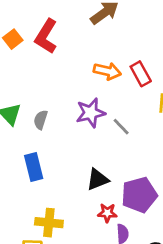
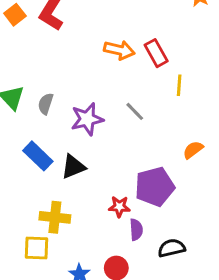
purple star: (91, 113) -> (87, 119), moved
blue rectangle: (34, 167) -> (38, 156), turned -32
black triangle: (98, 180) -> (73, 167), moved

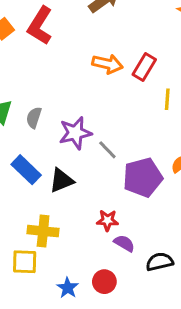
red rectangle: (156, 53) -> (144, 67), turned 60
gray line: (135, 111) -> (107, 150), moved
purple pentagon: (155, 187) -> (143, 177), moved
purple semicircle: (136, 230) -> (124, 243), turned -55

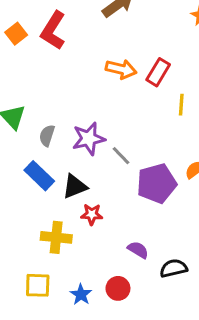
gray semicircle: (34, 118) -> (47, 136), moved
red star: (107, 220) -> (92, 214), moved
yellow square: (25, 262) -> (38, 285), moved

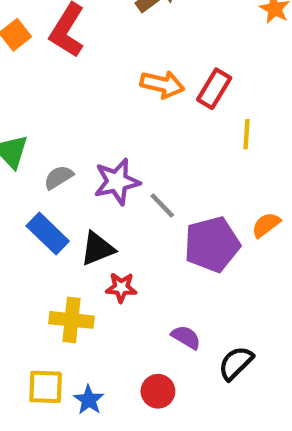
gray semicircle: (47, 136) -> (59, 177), turned 40
black semicircle: (174, 268) -> (236, 363), turned -32
blue star: (81, 295) -> (89, 400), moved

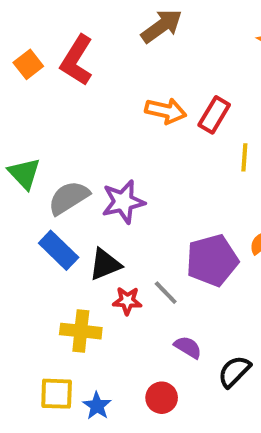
gray semicircle: (59, 177) -> (69, 198), size x1.5
gray line: (162, 205) -> (166, 293), moved

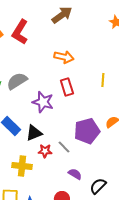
red rectangle: (214, 115) -> (67, 87), moved, turned -48
gray semicircle: (69, 198) -> (17, 81), moved
purple star: (123, 202) -> (43, 102), turned 30

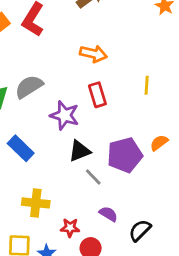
black triangle: (34, 133) -> (80, 151), moved
red star: (45, 151) -> (70, 228), moved

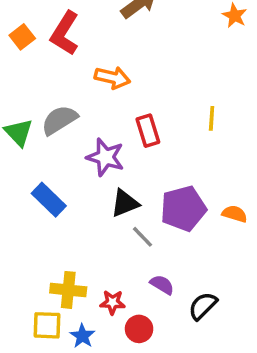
orange arrow: (93, 54) -> (112, 78), moved
orange semicircle: (159, 143) -> (235, 214), moved, turned 54
yellow cross: (36, 203) -> (68, 290), moved

